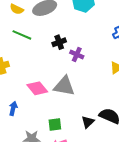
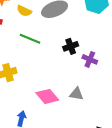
gray triangle: (64, 86) -> (76, 94), size x0.6

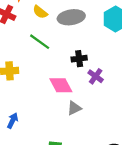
gray triangle: (76, 94) -> (74, 108), turned -48
pink diamond: (47, 96) -> (61, 85), moved

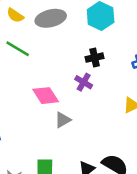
black cross: (79, 59) -> (95, 58), moved

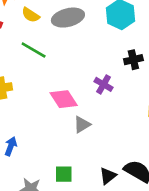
black cross: (95, 58) -> (133, 60), moved

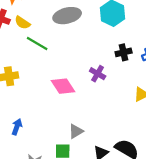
yellow semicircle: (31, 15) -> (22, 23), moved
gray triangle: (82, 124) -> (76, 131), moved

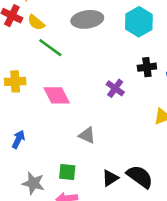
pink diamond: (63, 86) -> (57, 95), moved
gray triangle: (76, 131) -> (87, 135), moved, turned 49

